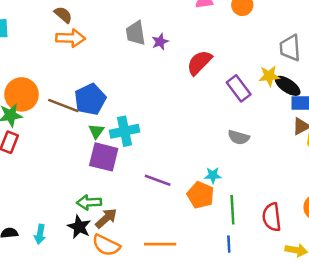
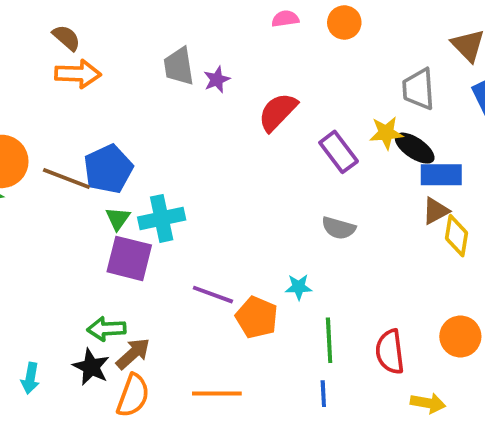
orange pentagon: (201, 195) -> (257, 317), moved
orange semicircle: (106, 245) -> (133, 395), turned -96

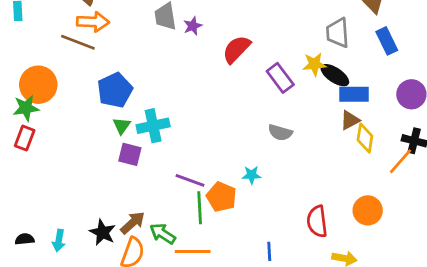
brown line: (66, 179) -> (78, 42), moved
purple square: (129, 258) -> (130, 154), size x0.7
green arrow: (106, 329) -> (163, 234), moved, turned 36
green line: (329, 340) -> (200, 208), moved

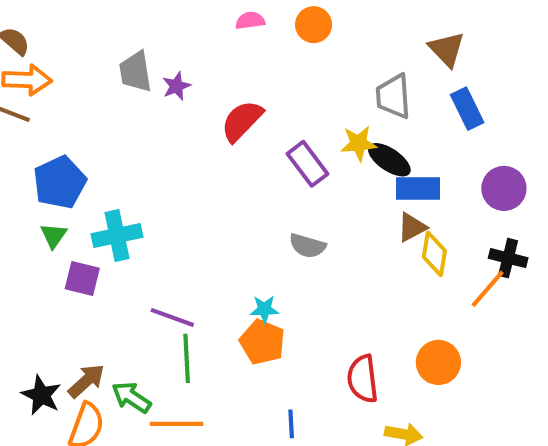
green triangle: (122, 126) -> (54, 236), moved
orange pentagon: (221, 197) -> (262, 342), moved

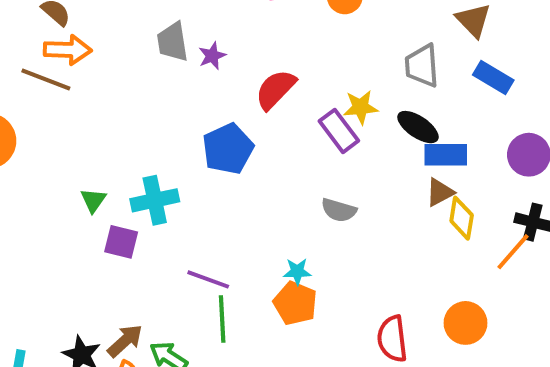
blue rectangle: (467, 109) -> (493, 78), turned -33
yellow star: (359, 143) -> (361, 107), moved
blue pentagon: (60, 182) -> (228, 149), moved

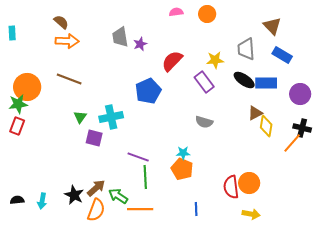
brown line: (46, 80) -> (69, 79), moved
yellow star: (361, 107) -> (215, 60), moved
blue rectangle: (446, 155) -> (266, 83), moved
orange circle: (465, 323) -> (249, 183), moved

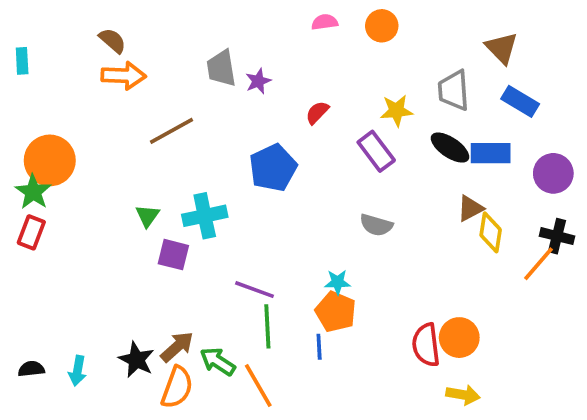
red semicircle: (172, 61) -> (317, 112), size x0.6
brown line: (69, 79) -> (171, 131), moved, turned -50
green star: (18, 104) -> (33, 192), turned -30
orange line: (140, 209) -> (258, 385), turned 60
blue line: (196, 209) -> (319, 347), moved

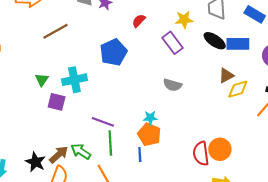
yellow diamond: (491, 232) -> (238, 89), turned 65
green arrow: (218, 362) -> (81, 151), moved

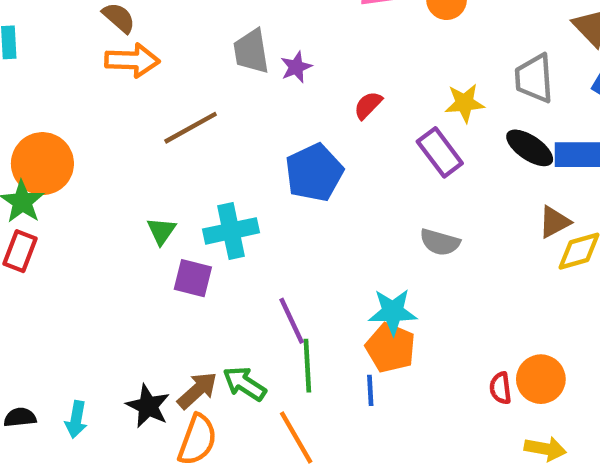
cyan star: (150, 118) -> (393, 312), size x1.5
purple line: (103, 122) -> (292, 321), turned 45
red semicircle: (201, 153) -> (500, 388), size x0.6

